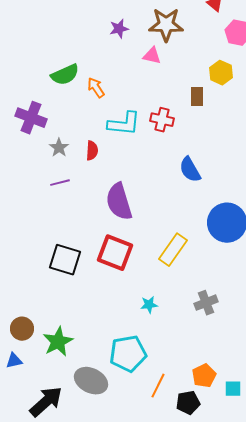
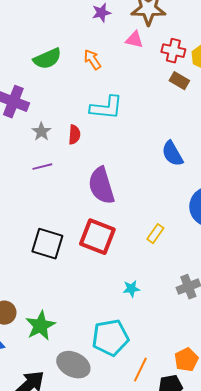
orange arrow: (96, 88) -> (92, 60), moved
brown rectangle: (197, 97) -> (179, 81), turned -60
red cross: (162, 120) -> (173, 51), moved
yellow rectangle: (173, 250) -> (155, 234), size x0.6

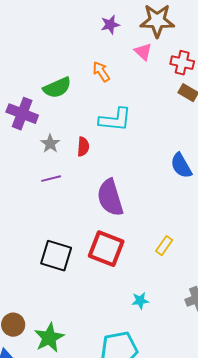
pink triangle: (134, 40) -> (143, 52), turned 30
green semicircle: (47, 59) -> (57, 88), moved

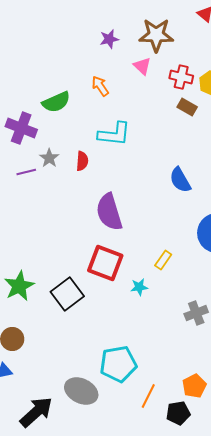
purple line: (51, 179) -> (26, 172), moved
black square: (56, 256) -> (67, 294), moved, turned 36
cyan star: (140, 301) -> (139, 287), moved
green star: (49, 338) -> (19, 286), moved

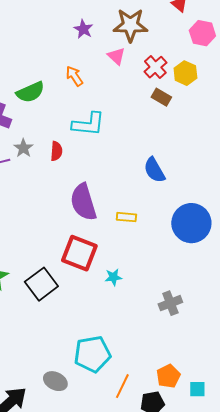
purple star: (109, 39) -> (83, 29), turned -30
red cross: (181, 77) -> (155, 67), turned 35
yellow rectangle: (163, 260) -> (126, 217), moved, turned 60
gray ellipse: (81, 391) -> (55, 381), size x0.7

